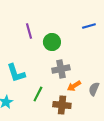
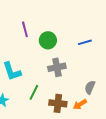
blue line: (89, 26) -> (85, 42), moved
orange arrow: (74, 86) -> (80, 104), moved

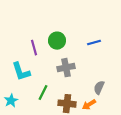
purple line: (25, 29) -> (34, 48), moved

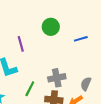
green circle: (57, 41) -> (51, 27), moved
gray cross: (66, 68) -> (57, 78), moved

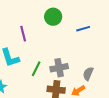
green line: (30, 89) -> (36, 69), moved

